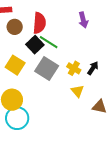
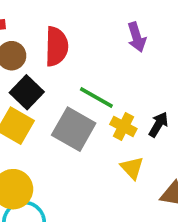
green line: (49, 42) -> (96, 98), moved
black square: (35, 45) -> (27, 92), moved

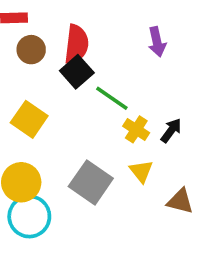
black square: (27, 92) -> (77, 72), moved
gray square: (74, 129) -> (91, 182), moved

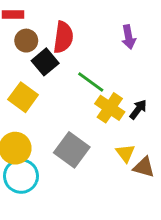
black square: (77, 72) -> (45, 62), moved
yellow cross: (136, 129) -> (110, 108), size x1.4
yellow triangle: (141, 171) -> (125, 153), moved

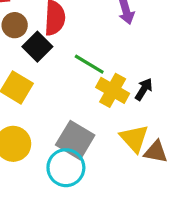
yellow triangle: (125, 153) -> (134, 138), size x1.4
cyan circle: (21, 176) -> (66, 168), moved

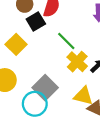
yellow triangle: (134, 138) -> (83, 96), turned -48

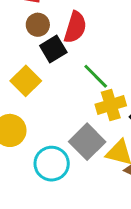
yellow cross: (77, 62) -> (111, 105), turned 30
gray square: (45, 88) -> (87, 142), moved

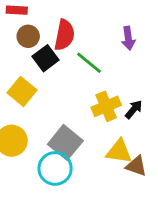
green line: (96, 76) -> (89, 63), moved
gray square: (87, 142) -> (65, 142), moved

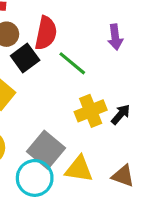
yellow triangle: (119, 151) -> (79, 169), moved

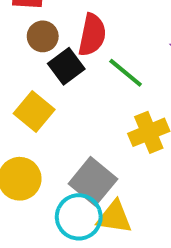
yellow triangle: (79, 169) -> (114, 217), moved

